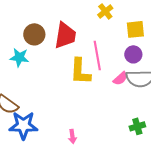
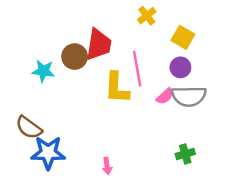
yellow square: (135, 29) -> (183, 37), turned 36
brown circle: (34, 34) -> (75, 57), moved

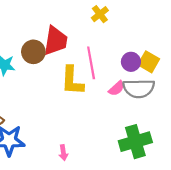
yellow square: (183, 37) -> (149, 62), moved
green cross: (185, 154) -> (135, 142), size x1.8

